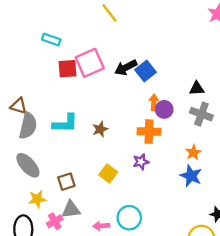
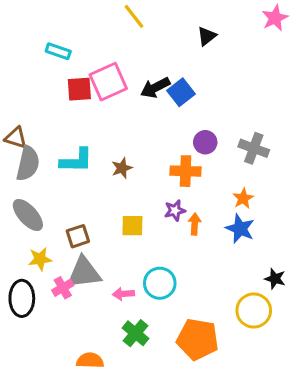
black triangle: (197, 88) -> (207, 36), moved, turned -35
orange arrow: (154, 102) -> (195, 224), moved
yellow square: (108, 173) -> (132, 226), turned -36
gray triangle: (71, 210) -> (84, 273), size x1.4

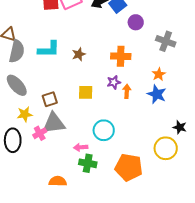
purple circle: (205, 142) -> (136, 22), moved
pink arrow: (123, 294) -> (81, 147), moved
green cross: (135, 333) -> (88, 163), turned -30

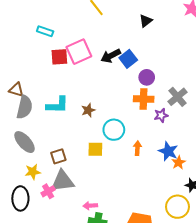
gray cross: (166, 41) -> (177, 97), turned 30
orange cross: (121, 56) -> (144, 99), moved
orange star: (159, 74) -> (179, 163), moved
purple star: (114, 82) -> (161, 115), moved
cyan circle: (104, 130) -> (114, 130), moved

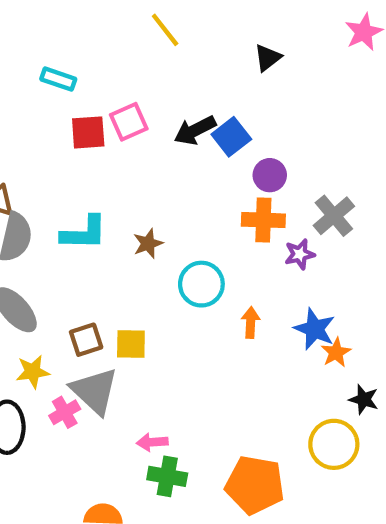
pink square: (79, 52) -> (129, 122), size x0.7
yellow square: (95, 149) -> (131, 344), moved
gray triangle: (63, 181) -> (95, 391), turned 50

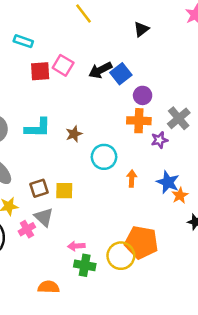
pink square: (129, 122) -> (63, 65), turned -35
gray triangle: (95, 391) -> (44, 217), size x0.7
yellow circle: (334, 444) -> (121, 256), moved
orange pentagon: (255, 485) -> (141, 242), moved

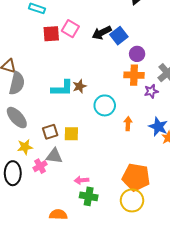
cyan L-shape: (38, 128) -> (62, 88), moved
gray triangle: (44, 217) -> (54, 156), turned -36
yellow circle: (121, 256) -> (132, 200), moved

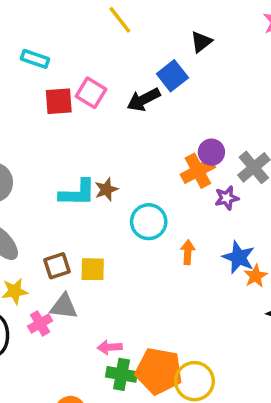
blue square: (119, 36) -> (172, 76), moved
purple circle: (137, 54) -> (211, 152), moved
orange cross: (134, 75) -> (198, 171), turned -30
orange pentagon: (136, 177) -> (159, 371), moved

